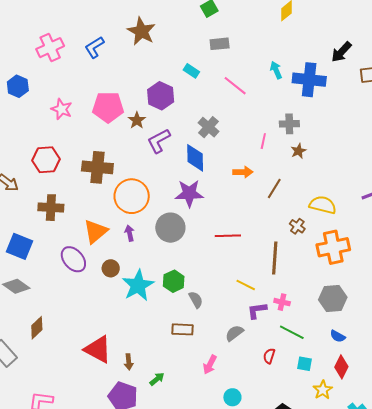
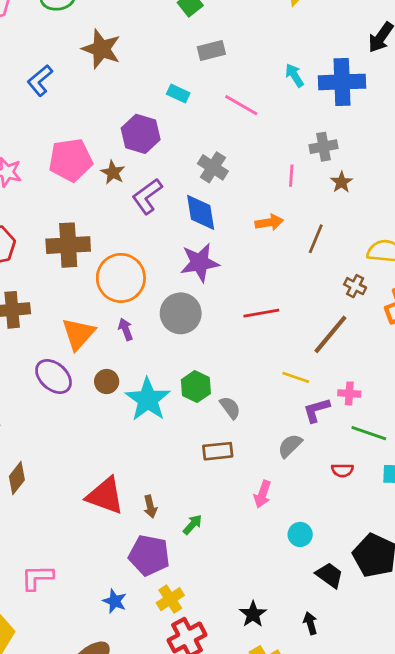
brown line: (275, 258) -> (330, 334), turned 44
red semicircle: (269, 356) -> (342, 470), turned -98

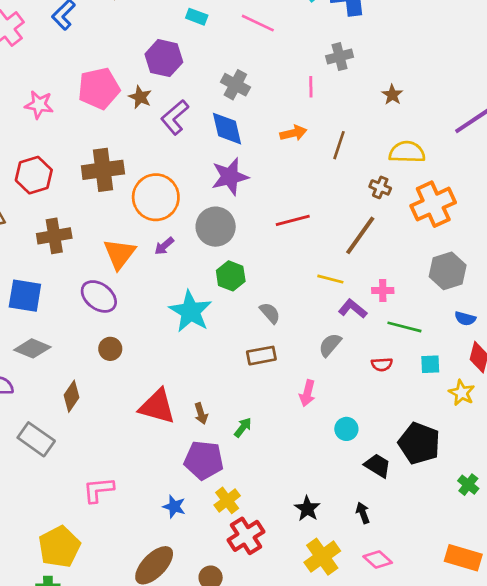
brown star: (342, 182) -> (392, 95), moved
purple arrow: (126, 329) -> (164, 246), turned -105
brown circle: (107, 381) -> (110, 349), moved
green hexagon: (196, 387) -> (231, 276), moved
purple L-shape: (316, 410) -> (353, 309), turned 60

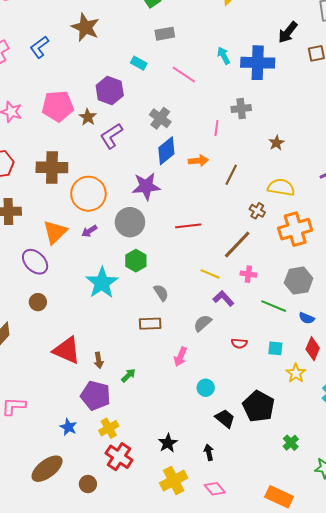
blue diamond: (227, 129) -> (166, 151), moved, turned 56
pink cross: (383, 290) -> (248, 274), moved
green line: (404, 327) -> (274, 306), moved
red cross: (246, 536) -> (119, 457), turned -32

